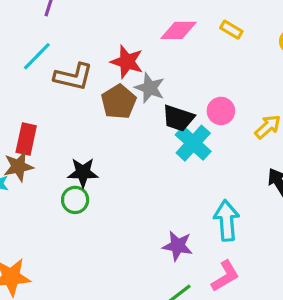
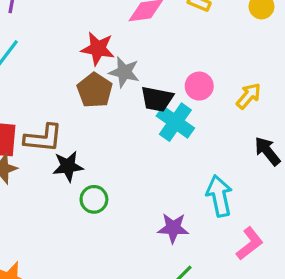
brown L-shape: (73, 77) -> (43, 138), moved
green circle: (75, 200) -> (94, 199), moved
pink L-shape: (225, 276) -> (250, 244), moved

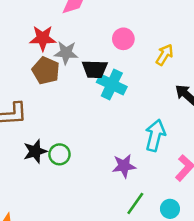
pink circle: (199, 86) -> (123, 39), moved
black star: (68, 166) -> (35, 151), moved
cyan arrow: (219, 196) -> (155, 135), turned 36

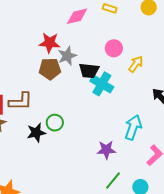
gray star: (66, 53) -> (67, 56), turned -30
yellow arrow: (165, 55) -> (136, 64), moved
brown pentagon: (46, 71) -> (50, 69), turned -30
green circle: (59, 154) -> (55, 123), moved

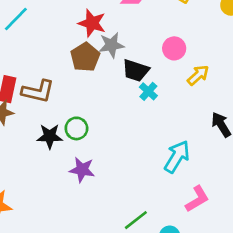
brown pentagon: (50, 69) -> (85, 57), turned 30
cyan cross: (102, 84) -> (148, 91), size x0.6
purple star: (106, 150) -> (82, 170), moved

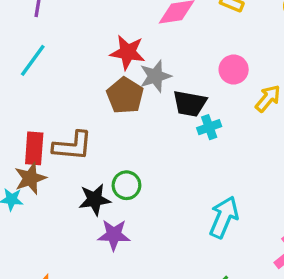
cyan cross: (148, 91) -> (209, 127), turned 36
cyan arrow: (177, 157) -> (224, 217), moved
purple star: (82, 170) -> (114, 235), moved

